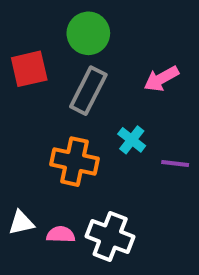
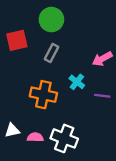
pink arrow: (161, 79) -> (102, 59), moved
gray rectangle: (88, 91) -> (51, 53), size x0.7

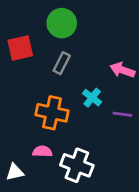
pink arrow: (102, 59) -> (122, 70), turned 48
white triangle: (12, 130) -> (15, 172), moved
pink semicircle: (35, 137) -> (42, 151), moved

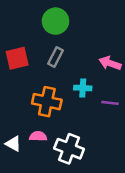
red square: (20, 48) -> (17, 58), moved
cyan cross: (92, 98) -> (83, 88), turned -35
white triangle: (15, 172) -> (13, 144), moved, turned 42

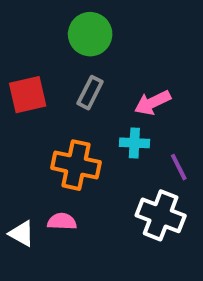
pink arrow: (110, 63) -> (153, 103), moved, turned -45
purple line: (110, 103) -> (179, 167), turned 56
white cross: (69, 149) -> (161, 215), moved

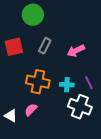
green circle: (90, 34) -> (33, 15), moved
cyan cross: (134, 143) -> (67, 85), moved
pink semicircle: (62, 221) -> (31, 110), turned -48

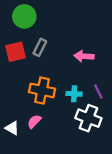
green circle: (33, 15) -> (24, 16), moved
gray rectangle: (45, 46) -> (40, 47), moved
pink arrow: (76, 51) -> (84, 56), turned 30

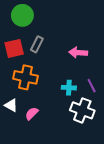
orange cross: (42, 90) -> (25, 77), moved
white triangle: (12, 128) -> (11, 105), moved

